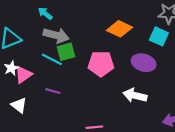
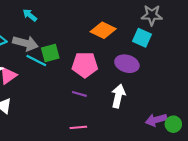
gray arrow: (56, 35) -> (25, 43), moved
purple line: (53, 91) -> (79, 94), moved
white arrow: (135, 95) -> (118, 96), turned 90

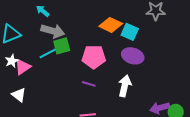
cyan square: (142, 38) -> (130, 32), moved
gray arrow: (25, 43) -> (53, 31), moved
cyan line: (36, 60) -> (49, 53), turned -54

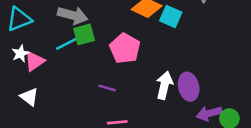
purple ellipse: (133, 56) -> (189, 87), moved, turned 60
pink pentagon: (94, 57) -> (125, 48), turned 30
purple line: (89, 84) -> (107, 88), moved

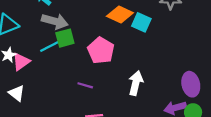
purple ellipse: (189, 87) -> (191, 84), moved

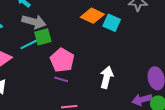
pink pentagon: (101, 50) -> (62, 60), moved

